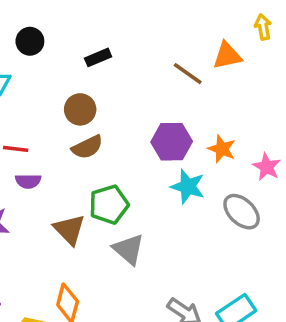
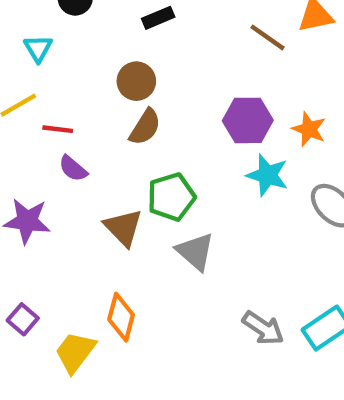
brown semicircle: (87, 147) -> (145, 127), turned -32
purple semicircle: (28, 181) -> (73, 169), turned 40

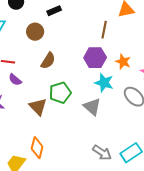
brown line: (267, 37) -> (104, 30), moved, turned 66
brown circle: (136, 81) -> (35, 32), moved
gray triangle: (195, 252) -> (92, 107), moved

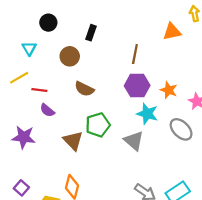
black rectangle: (54, 11) -> (91, 33), turned -48
brown line: (104, 30) -> (135, 54), moved
brown semicircle: (48, 61) -> (84, 89), turned 84

